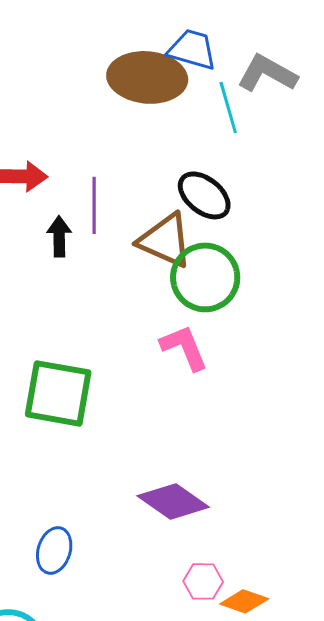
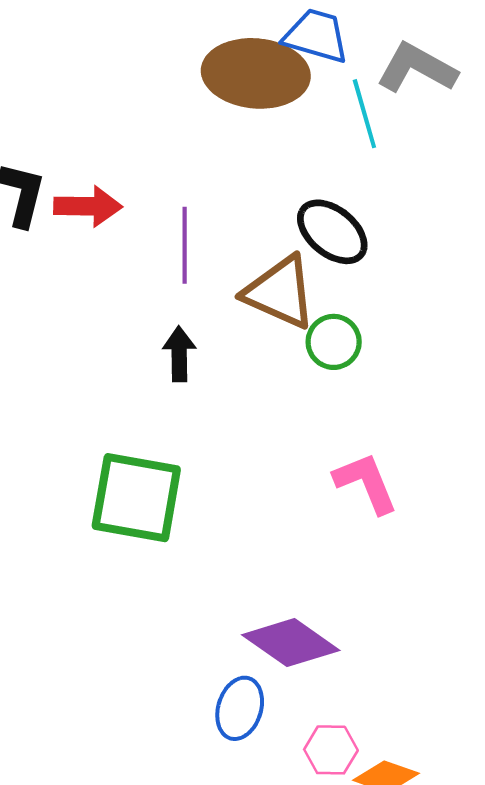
black arrow: (59, 236) -> (179, 354), moved
green circle: (205, 277) -> (334, 342), size x0.6
pink L-shape: (184, 347) -> (366, 483), moved
blue ellipse: (54, 550) -> (240, 708), moved

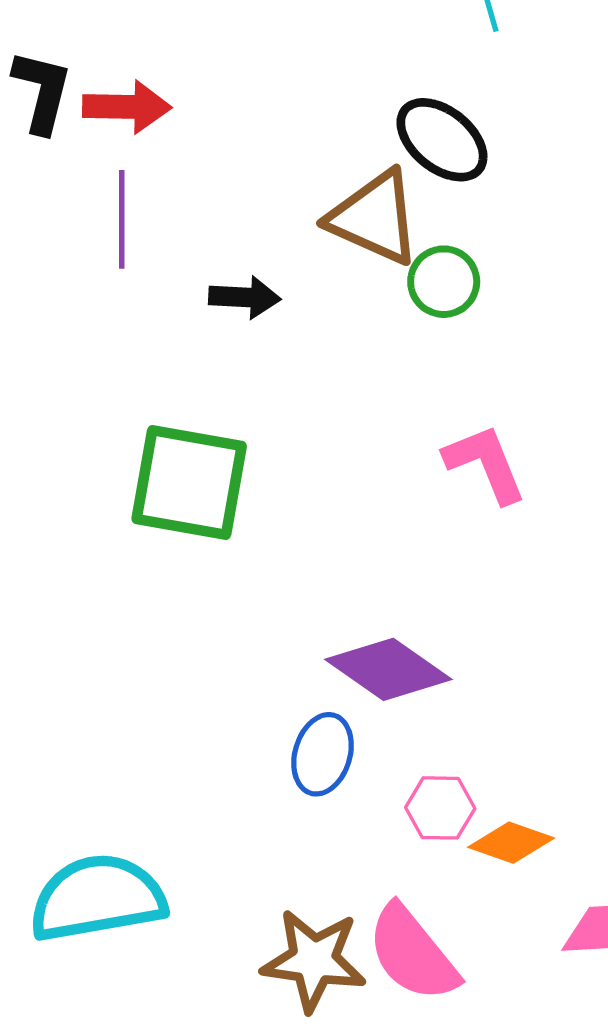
purple line: (185, 245) -> (122, 219), moved
black arrow: (179, 354) -> (245, 297), turned 94

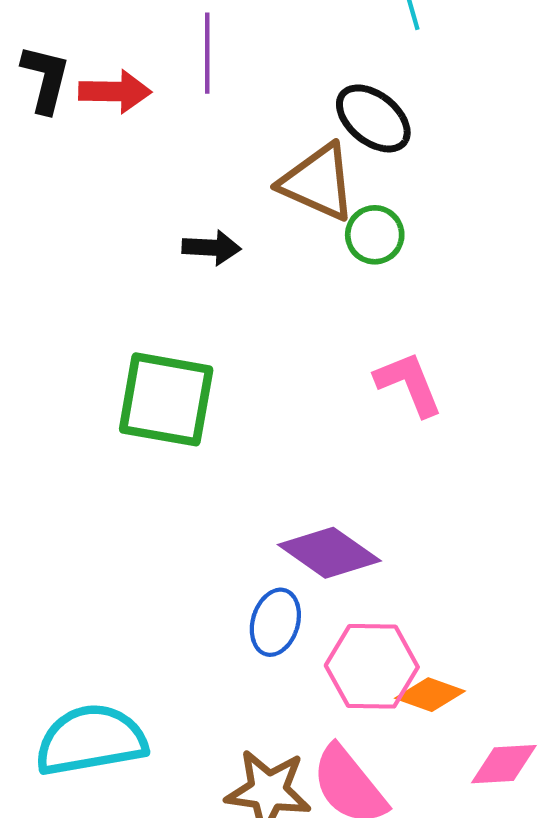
purple line: (122, 219) -> (207, 53), moved
pink hexagon: (440, 808) -> (372, 666), size x1.6

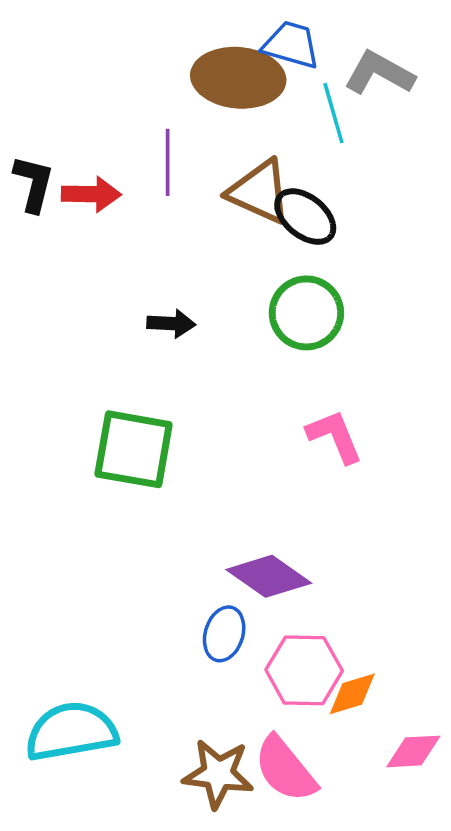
brown triangle: (318, 182) -> (259, 192), moved
green circle: (375, 235) -> (306, 313), size x1.5
orange diamond: (430, 695) -> (352, 694), turned -36

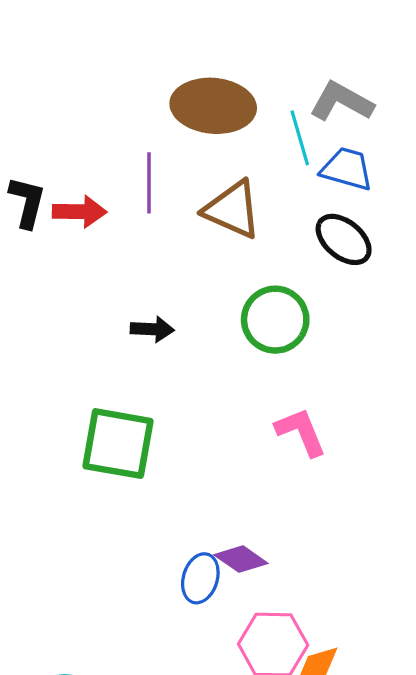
blue trapezoid: (291, 45) -> (347, 169), moved
black ellipse: (305, 217) -> (344, 239), moved
purple diamond: (269, 576) -> (241, 559), size x0.7
blue ellipse: (224, 634) -> (200, 578), moved

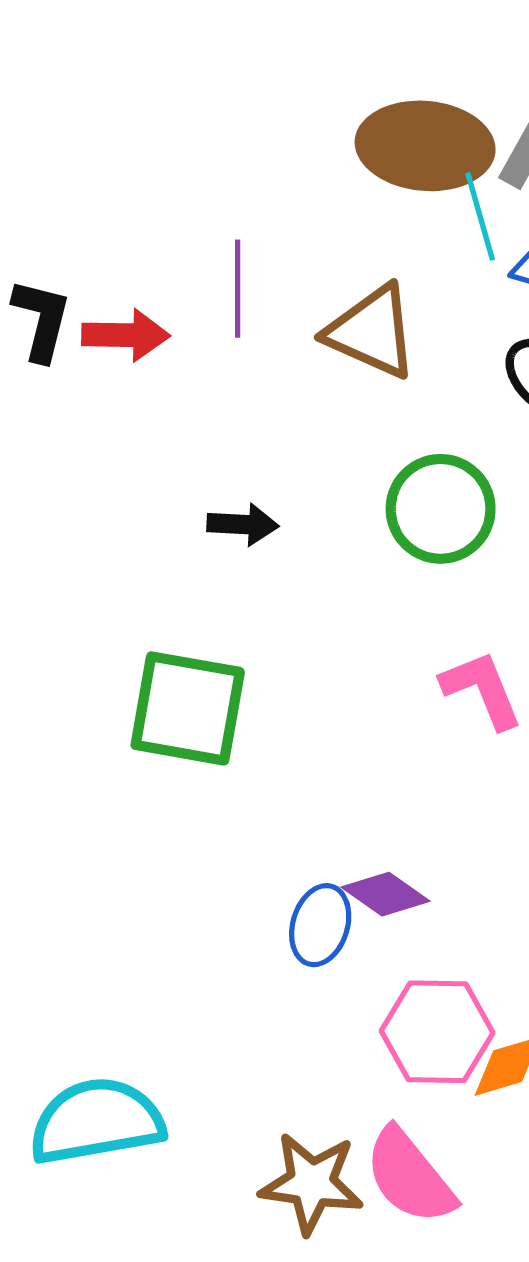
brown ellipse: (213, 106) -> (425, 146), moved

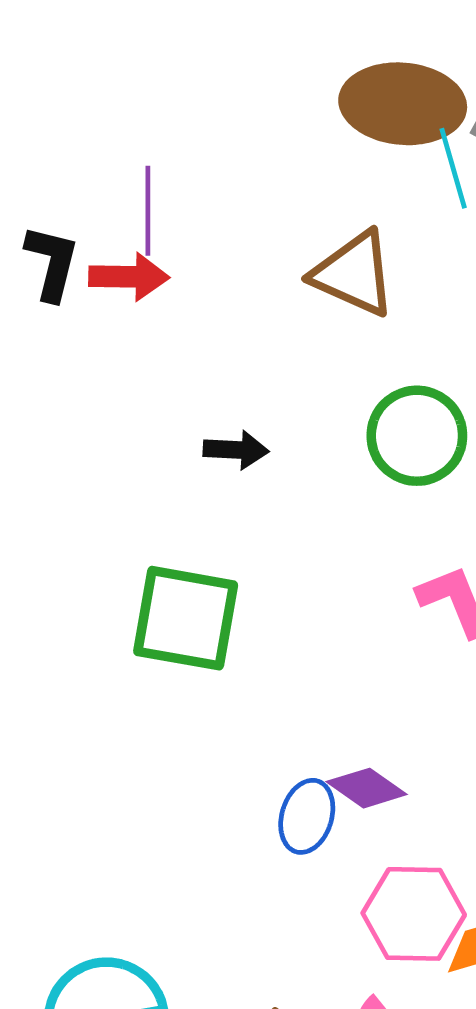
purple line: (238, 289) -> (148, 211), moved

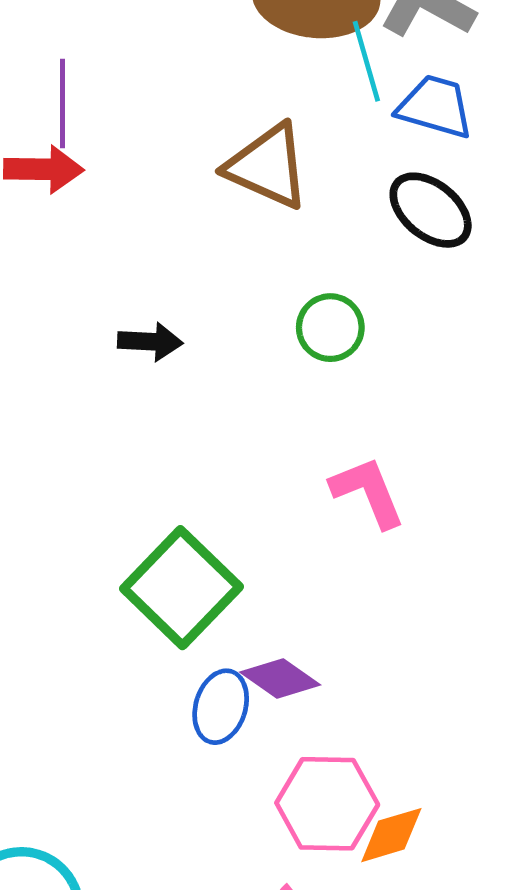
green circle: (417, 436) -> (330, 328), size x0.7
green square: (186, 618) -> (181, 588), moved, turned 34

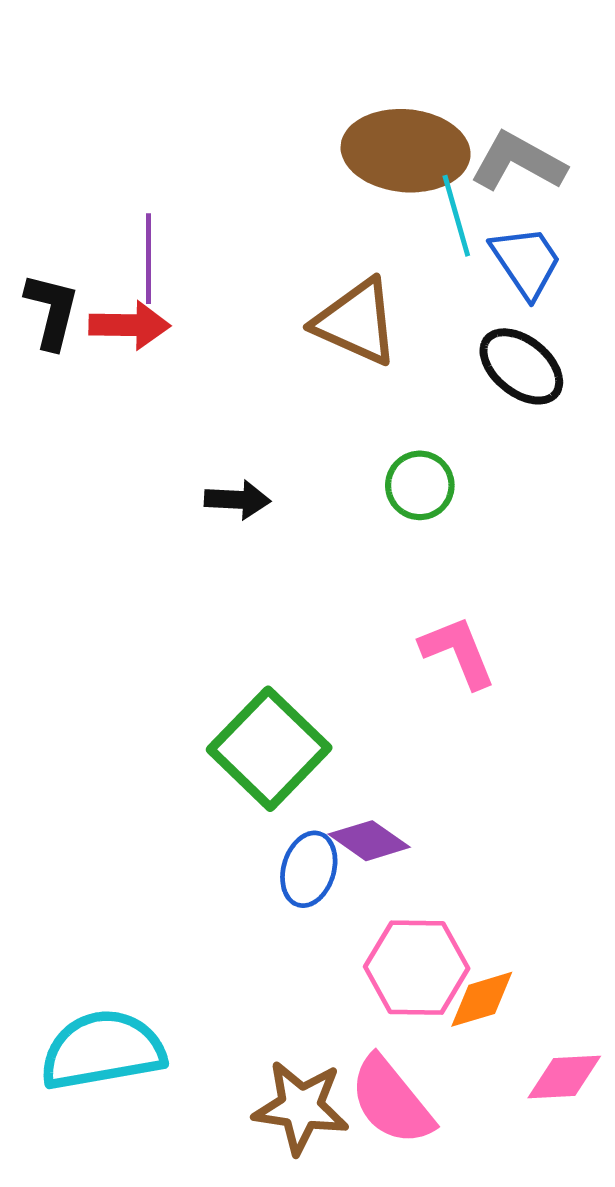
blue trapezoid: (435, 107) -> (526, 262), turned 40

